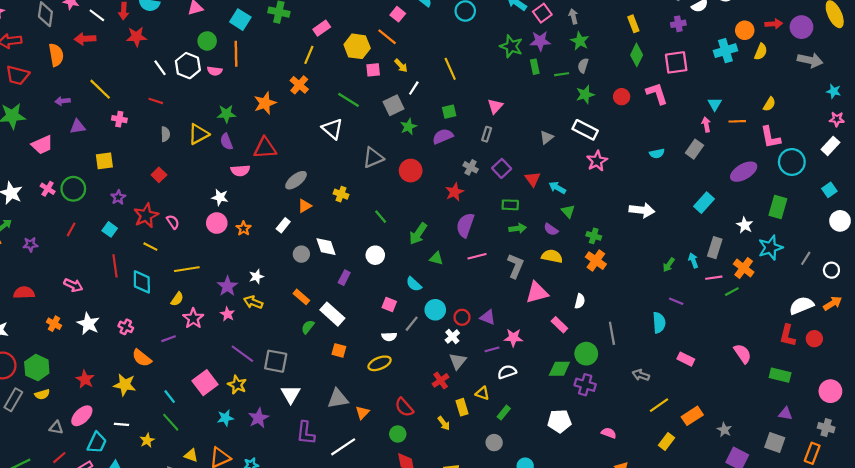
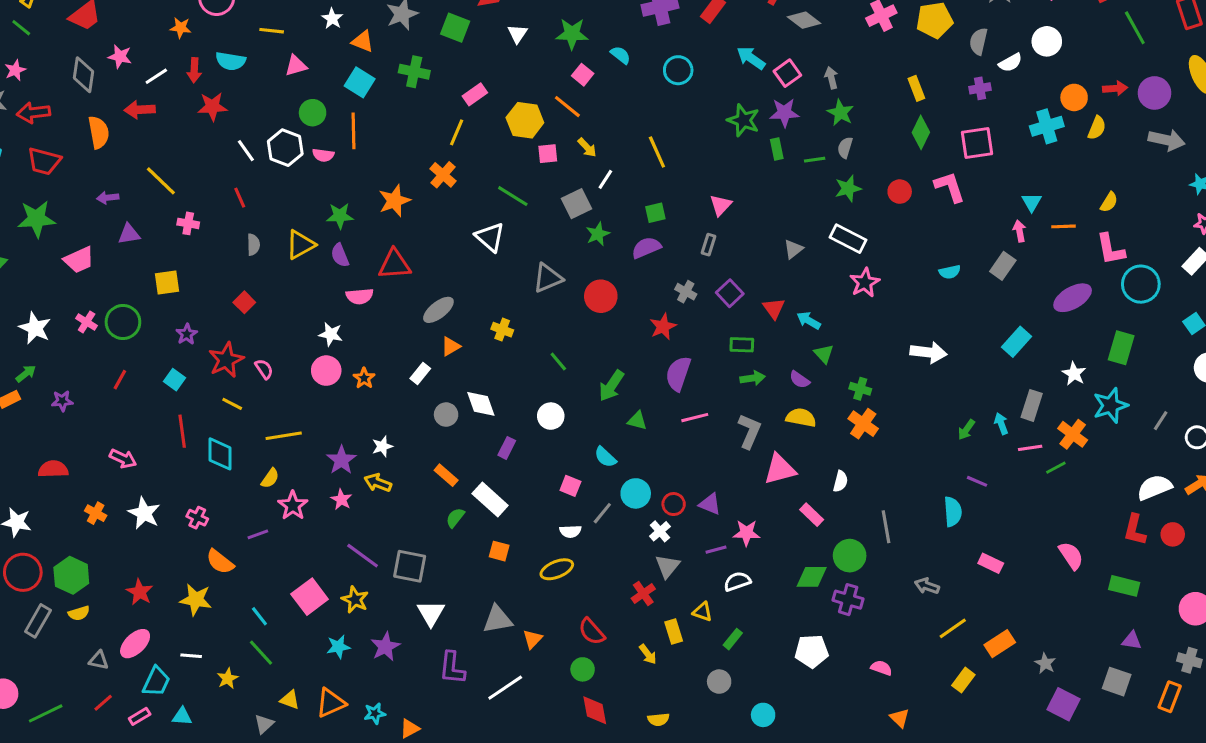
white line: (97, 15) -> (156, 76), turned -70
red line: (156, 101) -> (240, 198), turned 48

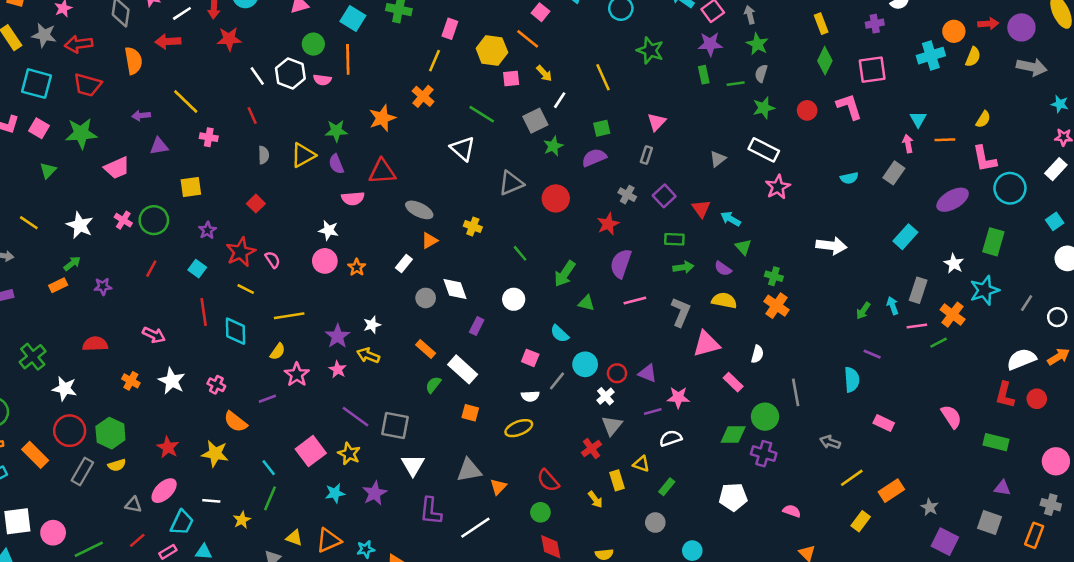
pink rectangle: (475, 94) -> (450, 29), turned -36
green star: (743, 120) -> (650, 50), moved
gray ellipse: (438, 310) -> (419, 210), turned 64
green line: (261, 653) -> (270, 498), turned 65

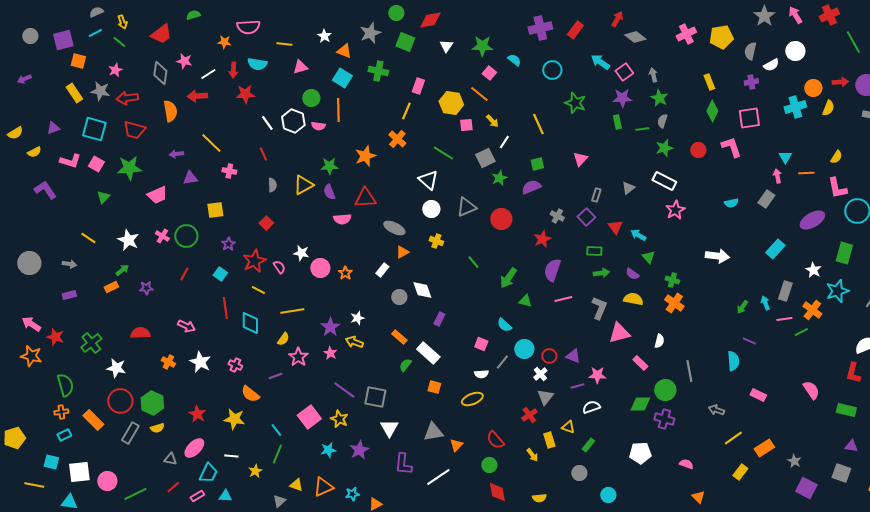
gray rectangle: (646, 155) -> (596, 195), moved
white star: (329, 230) -> (301, 253), moved
white circle: (514, 299) -> (431, 209), moved

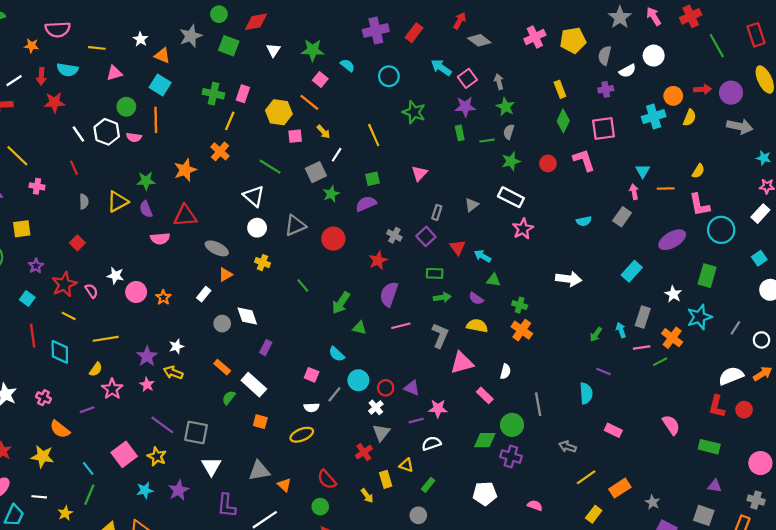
green cross: (378, 71) -> (213, 94), moved
green triangle: (648, 257) -> (493, 280), turned -40
orange triangle: (456, 445) -> (284, 485), turned -32

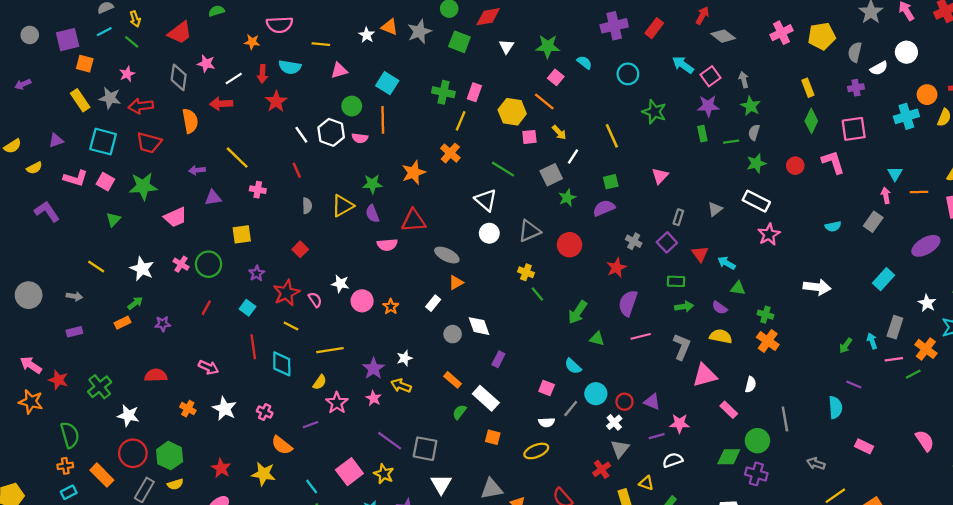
orange triangle: (162, 56) -> (390, 27), moved
red star: (54, 102) -> (276, 101), turned -30
yellow cross: (263, 263) -> (526, 272), moved

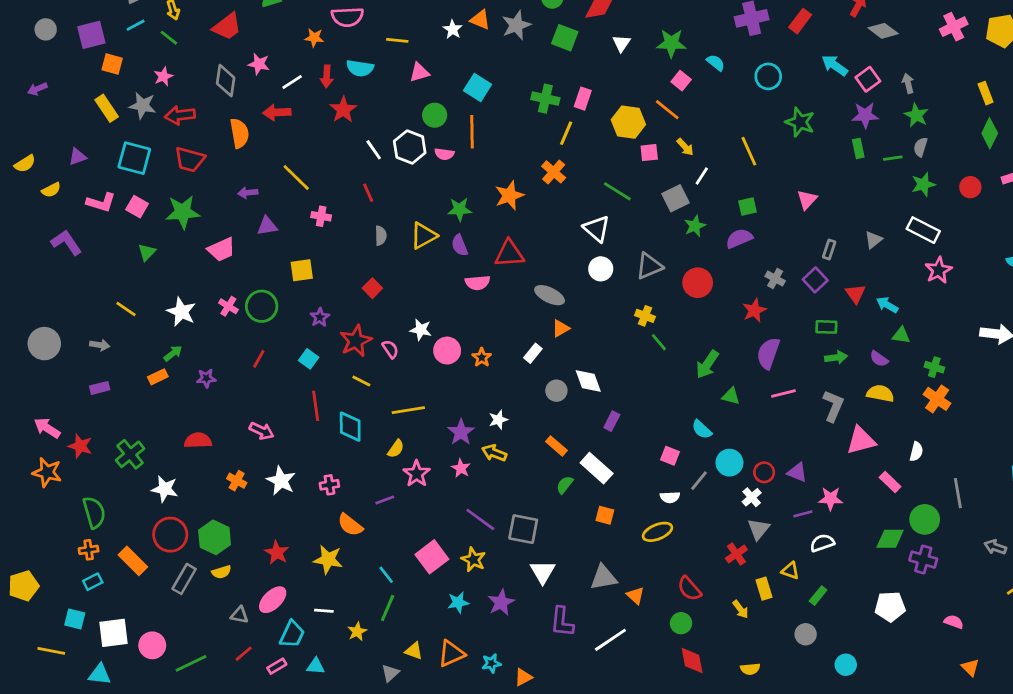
pink cross: (265, 412) -> (329, 485), turned -35

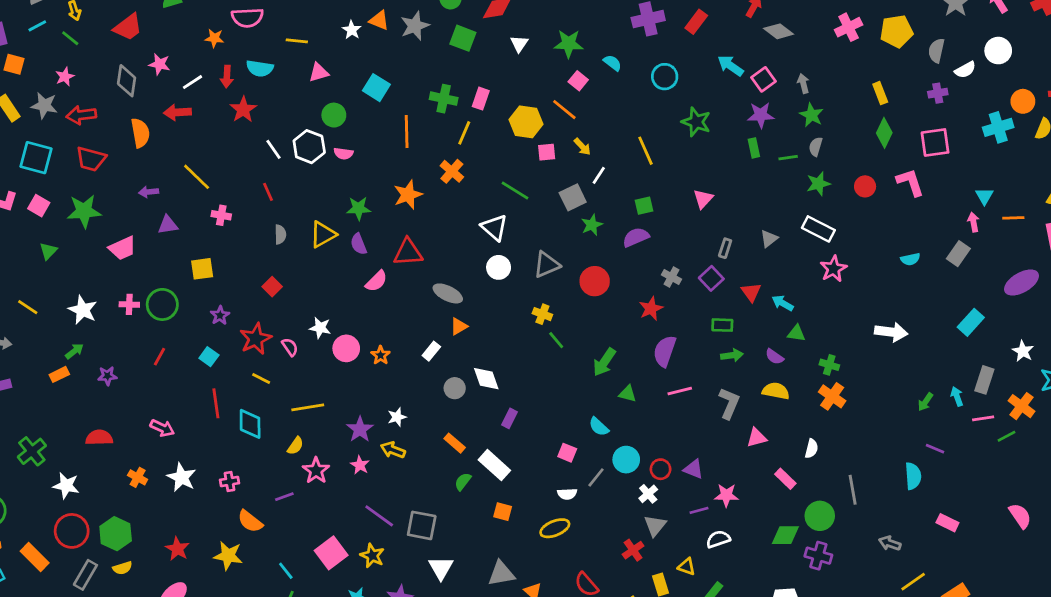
orange line: (472, 132) -> (407, 132), moved
pink semicircle: (478, 283) -> (376, 281), turned -40
pink cross: (228, 306) -> (129, 304), turned -30
pink triangle: (861, 440) -> (757, 438), size x0.7

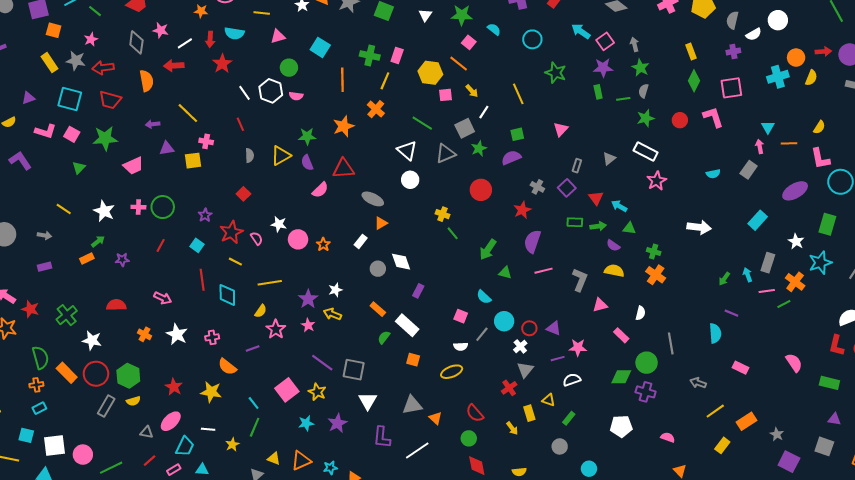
gray triangle: (547, 265) -> (446, 154), moved
yellow square: (202, 269) -> (193, 161), moved
green arrow: (732, 355) -> (598, 226), moved
orange rectangle: (35, 557) -> (67, 373), moved

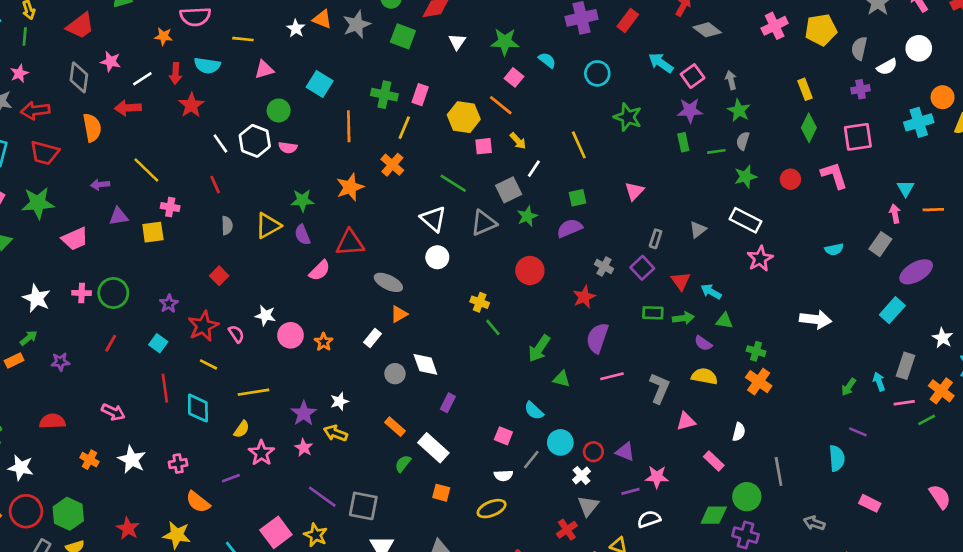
green line: (95, 11) -> (25, 36), turned 56
purple ellipse: (795, 191) -> (916, 272), moved

